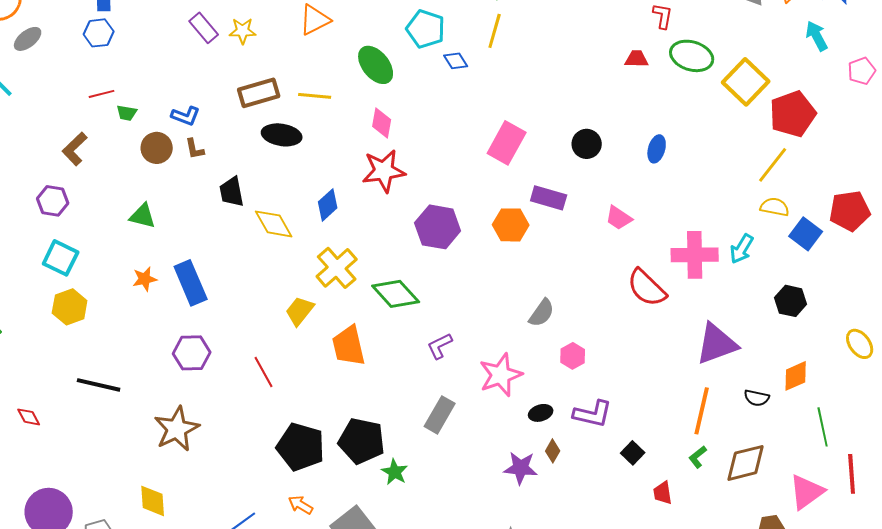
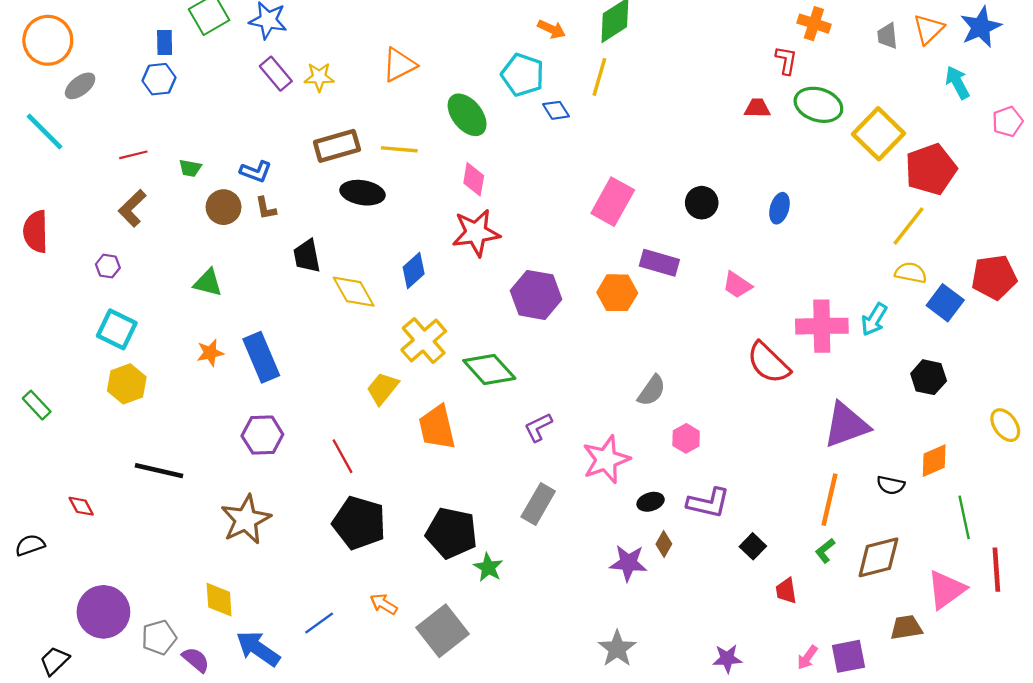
red line: (102, 94) -> (133, 155), moved
purple hexagon: (53, 201) -> (108, 266), size x0.7
black pentagon: (301, 447) -> (359, 523), moved

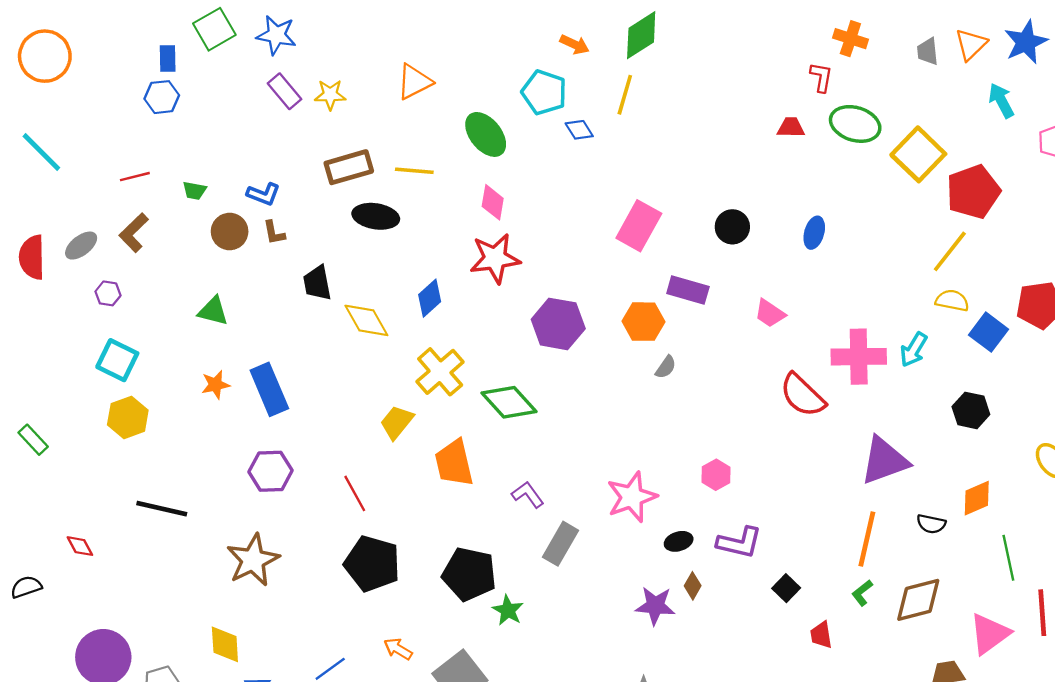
gray ellipse: (80, 86) -> (81, 246), moved
gray semicircle: (652, 391) -> (666, 367), moved, size x0.7
purple L-shape: (538, 427) -> (528, 495), moved, turned 80

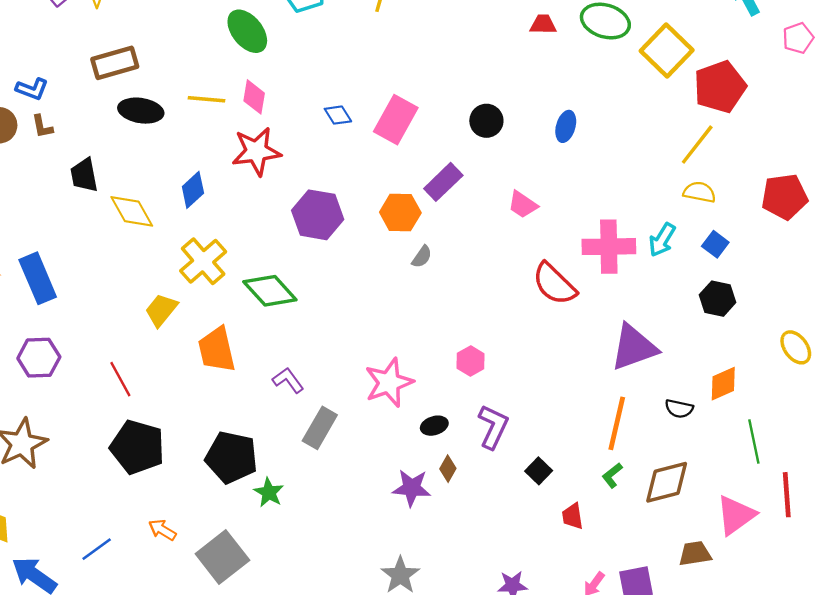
blue diamond: (579, 130) -> (338, 115), moved
yellow line: (414, 171) -> (207, 99), moved
purple rectangle: (688, 290) -> (443, 182), turned -60
blue square: (988, 332) -> (715, 244), moved, size x0.7
purple L-shape: (739, 543) -> (493, 427), turned -78

